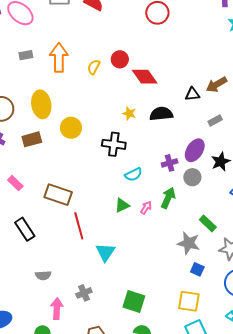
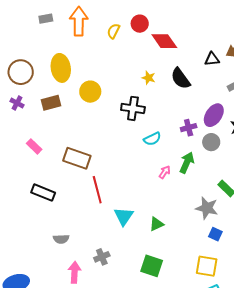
black semicircle: (161, 114) -> (181, 78), turned -120
green triangle: (122, 205) -> (156, 224), moved
black rectangle: (25, 229) -> (43, 193), turned -35

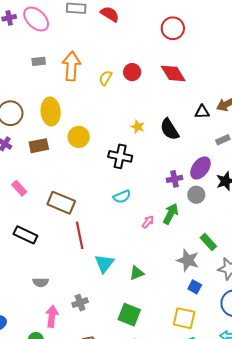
red diamond: (164, 41) -> (173, 73), moved
cyan semicircle: (152, 139) -> (122, 197), moved

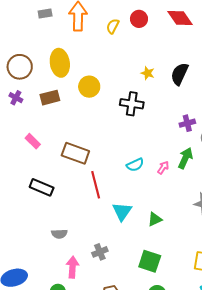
black semicircle: (170, 129) -> (180, 74), turned 60
cyan semicircle: (122, 197) -> (135, 165), moved

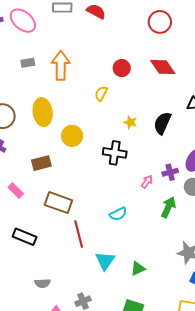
yellow semicircle: (113, 26) -> (101, 94), moved
brown rectangle: (50, 98) -> (41, 163), moved
pink arrow: (163, 168) -> (147, 182), moved

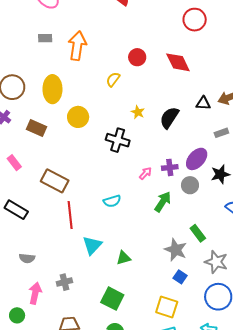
red circle: (160, 22) -> (195, 20), moved
brown rectangle: (41, 163) -> (37, 128), moved, turned 30

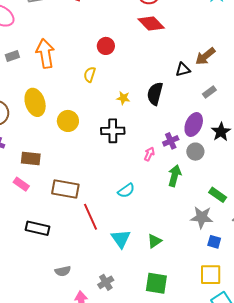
red diamond: (178, 62) -> (151, 23), moved
brown rectangle: (37, 128) -> (31, 159), moved

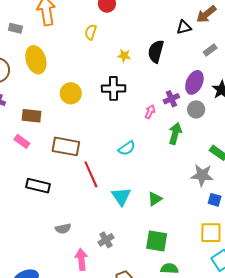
gray rectangle: (12, 56) -> (15, 28), moved, turned 32
yellow circle: (68, 121) -> (71, 93), moved

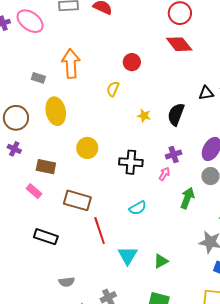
black cross: (114, 88) -> (131, 162), moved
purple cross: (171, 99) -> (174, 155), moved

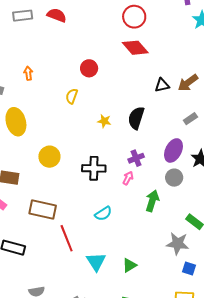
orange arrow: (71, 64) -> (28, 73), size x0.5
black triangle: (206, 93) -> (162, 85), moved

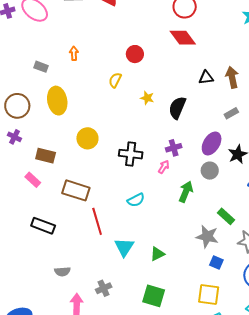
brown arrow: (188, 83) -> (232, 77), turned 110
yellow star: (104, 121) -> (147, 98), moved

